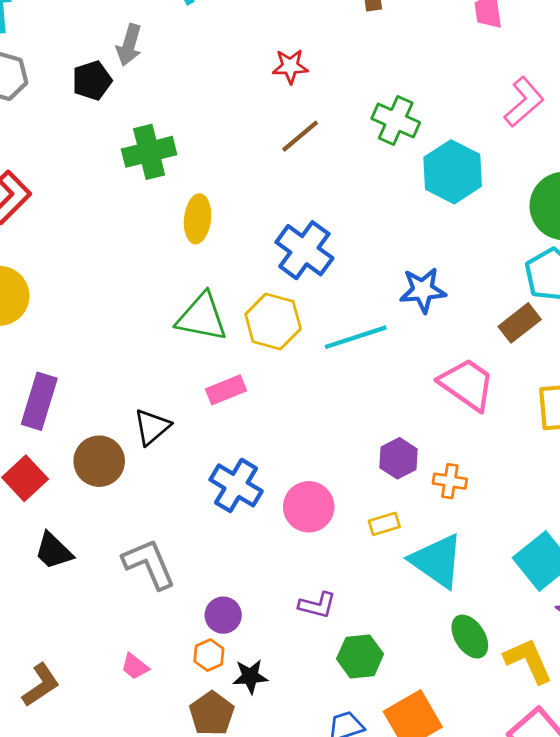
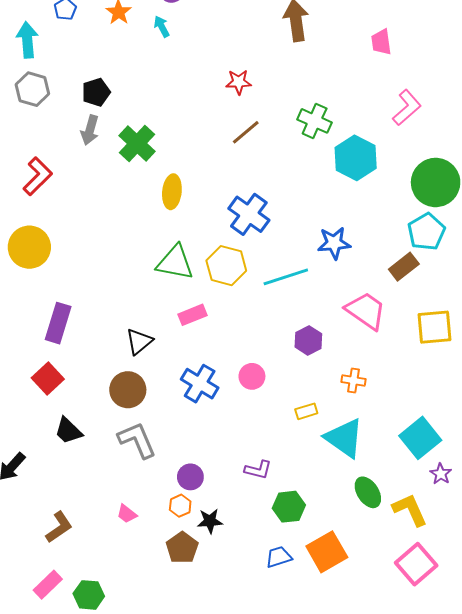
gray arrow: (129, 45) -> (90, 130), moved
green cross: (149, 152) -> (137, 144), turned -33
purple hexagon: (399, 458) -> (308, 340), moved
brown circle: (99, 461) -> (128, 390), moved
pink circle: (309, 507) -> (252, 376), moved, size x0.7

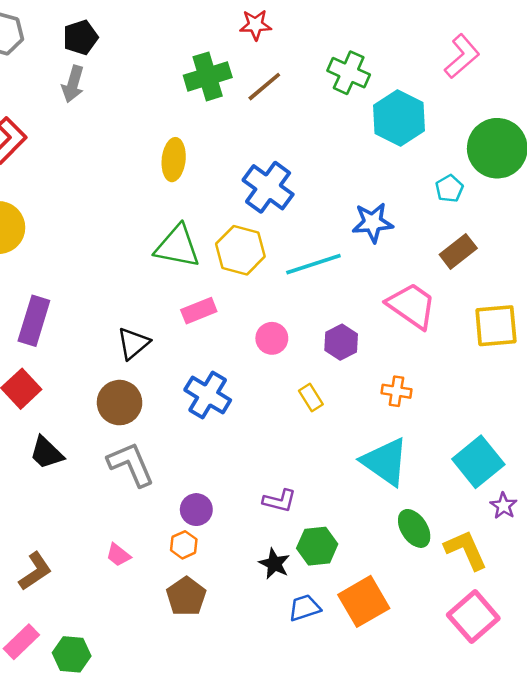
green cross: (137, 144) -> (208, 76), moved, turned 30
cyan pentagon: (426, 232) -> (449, 189), moved, size x0.6
pink circle: (252, 376) -> (272, 338), moved
yellow rectangle: (306, 411) -> (311, 398), moved, turned 75
black star: (210, 521) -> (274, 564), moved, turned 30

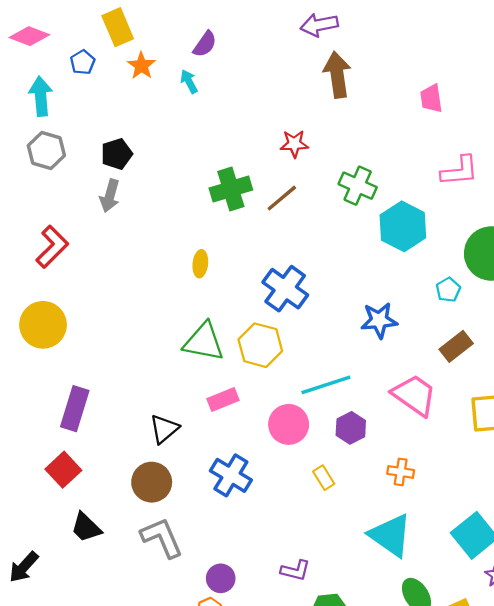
red star: (255, 25) -> (294, 144), moved
pink L-shape: (462, 56) -> (460, 171), turned 36
yellow ellipse: (174, 160) -> (200, 264), size x0.7
cyan line: (313, 264) -> (326, 385), moved
pink circle: (272, 338) -> (289, 424), size x1.4

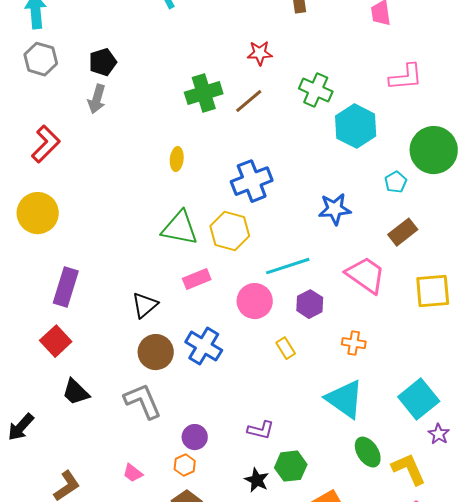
blue cross: (285, 289) -> (252, 181), turned 33
brown circle: (152, 482) -> (156, 352), moved

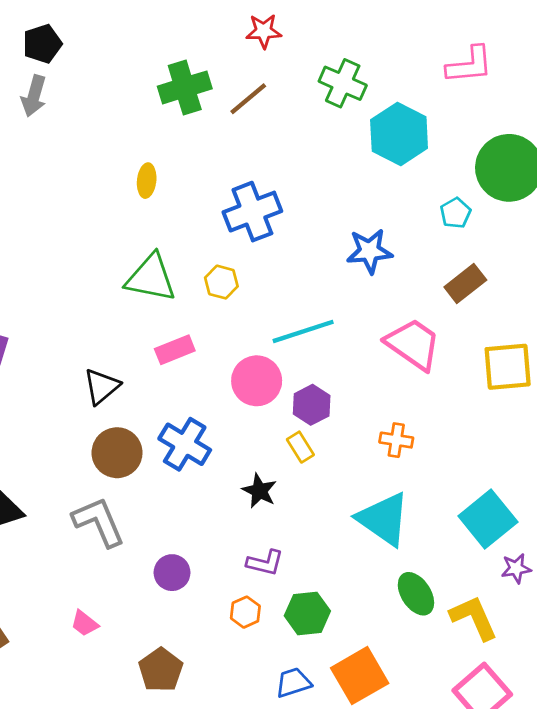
yellow hexagon: (230, 231) -> (221, 282), size x0.6
purple hexagon: (310, 304) -> (312, 405), moved
purple star: (439, 434) -> (516, 568), turned 30
orange hexagon: (185, 465) -> (245, 612), moved
black star: (257, 480) -> (259, 491), moved

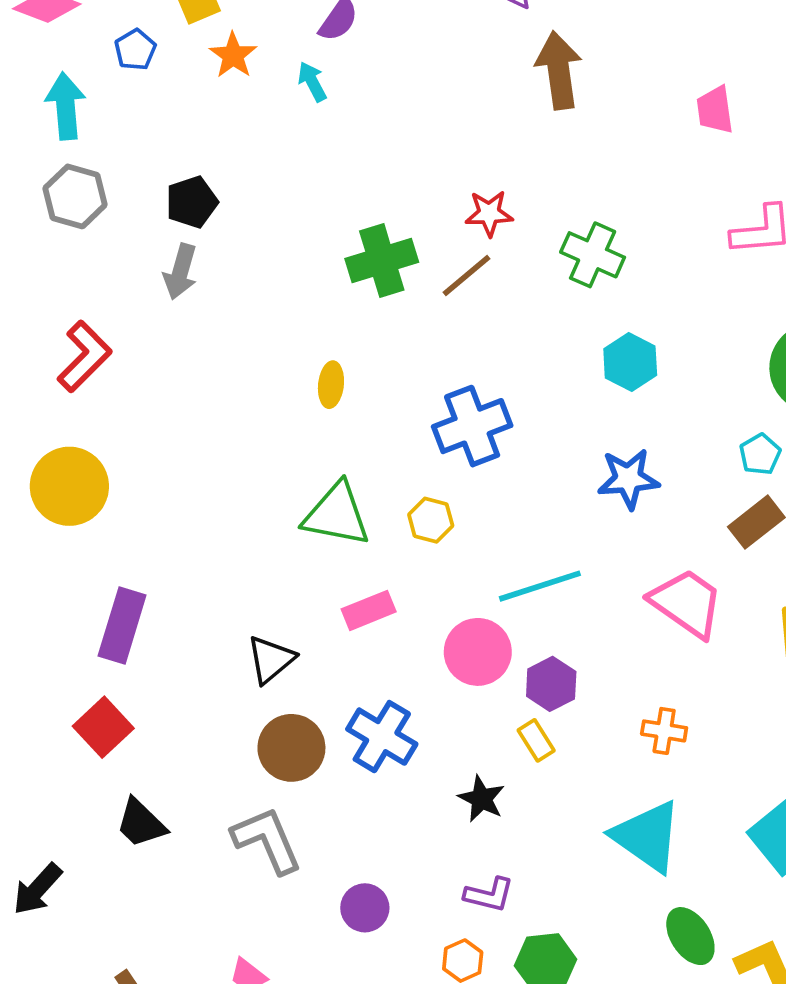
red star: (264, 31) -> (489, 213), moved
cyan hexagon: (399, 134) -> (630, 362), moved, size x0.7
cyan pentagon: (455, 213) -> (760, 454), moved

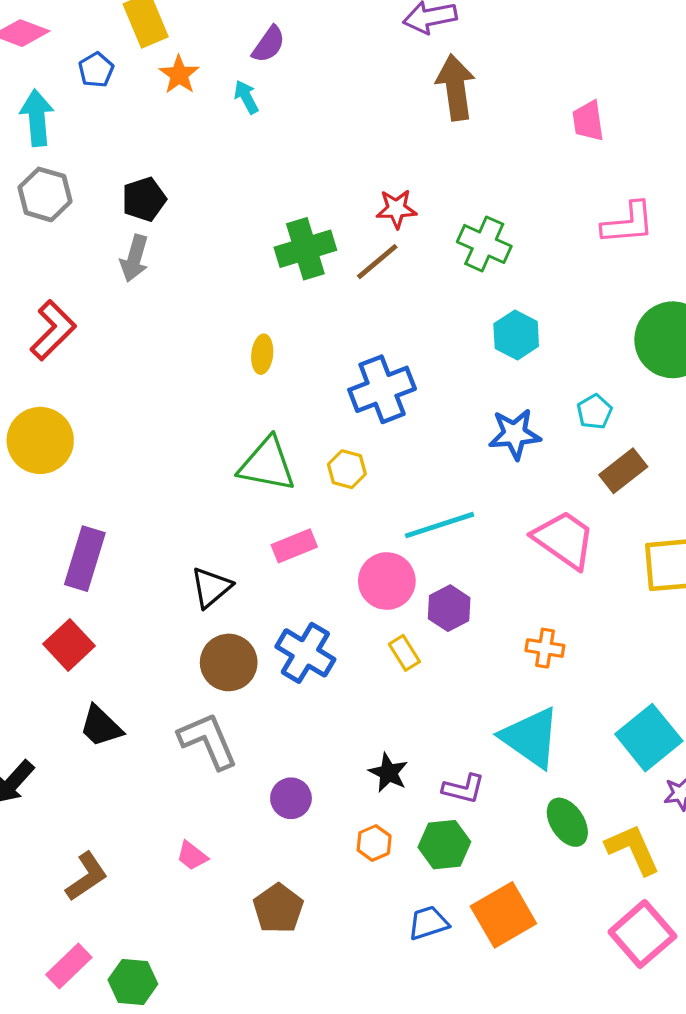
cyan pentagon: (760, 454) -> (594, 412), moved
yellow rectangle: (536, 740) -> (404, 653), moved
black star: (482, 799) -> (388, 773), moved
purple L-shape: (489, 895) -> (464, 789), moved

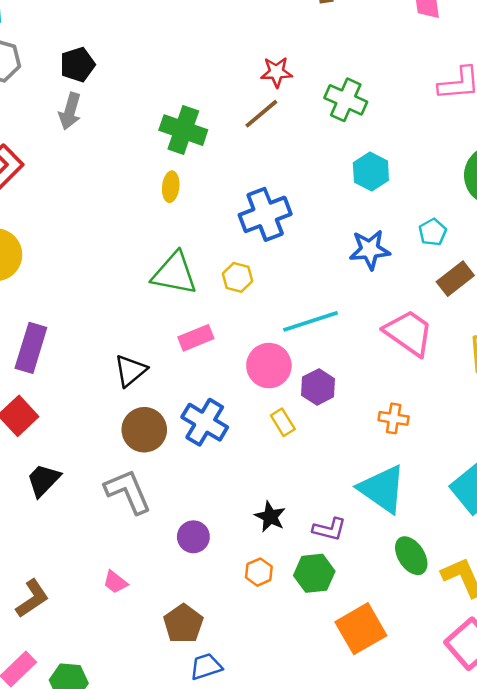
green cross: (305, 249) -> (183, 130), moved, turned 36
black trapezoid: (101, 726) -> (44, 480), turned 90
blue trapezoid: (428, 923) -> (206, 666), moved

